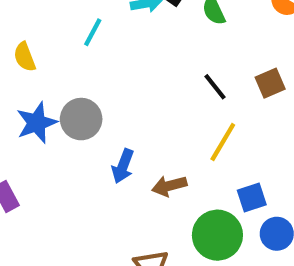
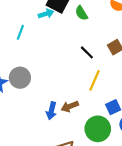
blue arrow: (123, 166) -> (51, 111), moved

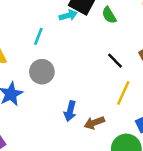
gray circle: (20, 78) -> (42, 72), moved
blue arrow: (51, 111) -> (70, 111), moved

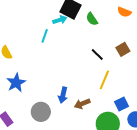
cyan line: (38, 36) -> (45, 36), moved
gray circle: (42, 72) -> (41, 112), moved

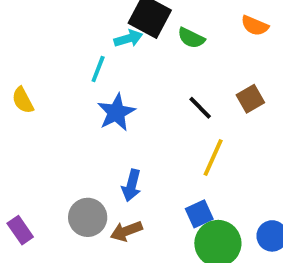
green semicircle: (92, 19) -> (191, 38), turned -32
blue star: (16, 83) -> (116, 112), moved
brown arrow: (82, 104) -> (126, 231), moved
blue square: (121, 104) -> (199, 214), moved

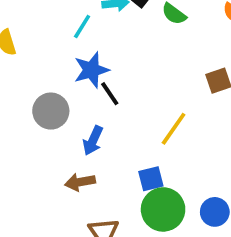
black line: (200, 108) -> (110, 94), moved
gray circle: (88, 217) -> (51, 111), moved

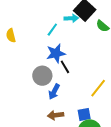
gray circle: (51, 111) -> (42, 76), moved
brown arrow: (80, 182) -> (56, 115), moved

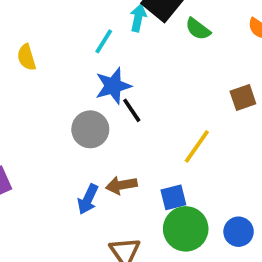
cyan arrow: (71, 18) -> (138, 18), turned -72
blue arrow: (54, 92) -> (88, 199), moved
brown arrow: (56, 115) -> (121, 185), moved

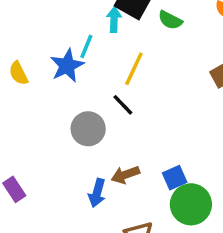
blue star: (113, 86) -> (67, 66), moved
yellow line: (197, 146) -> (134, 69), moved

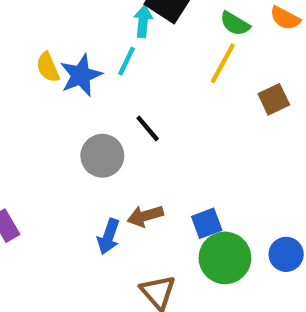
green semicircle: (170, 20) -> (235, 24), moved
cyan line: (86, 46) -> (126, 61), moved
yellow line: (134, 69) -> (223, 63), moved
yellow semicircle: (19, 73) -> (48, 67), moved

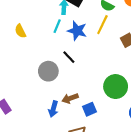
blue star: (81, 75) -> (77, 31), moved, turned -30
blue square: (207, 223) -> (89, 109), moved
green circle: (225, 258) -> (116, 87), moved

